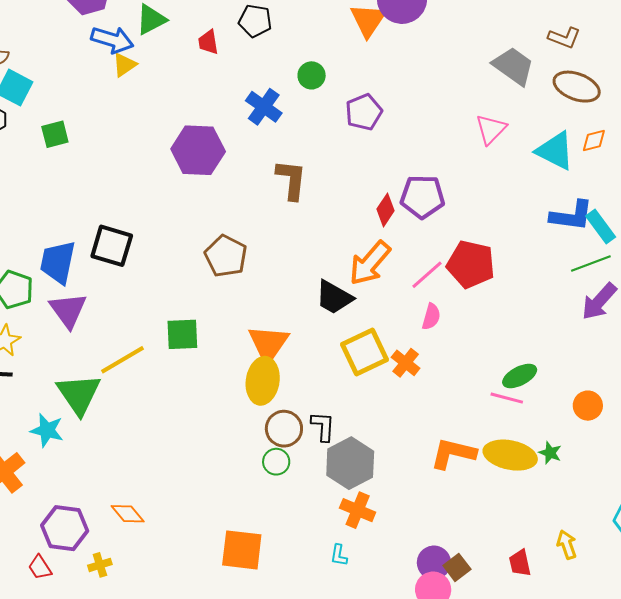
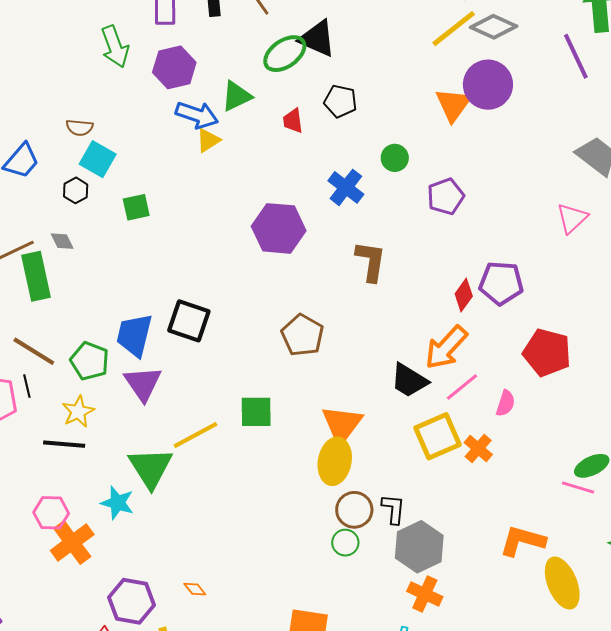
pink line: (427, 275) -> (462, 387), moved
yellow ellipse: (510, 455) -> (562, 583), moved, turned 54
orange diamond: (128, 514) -> (195, 589), size x0.7

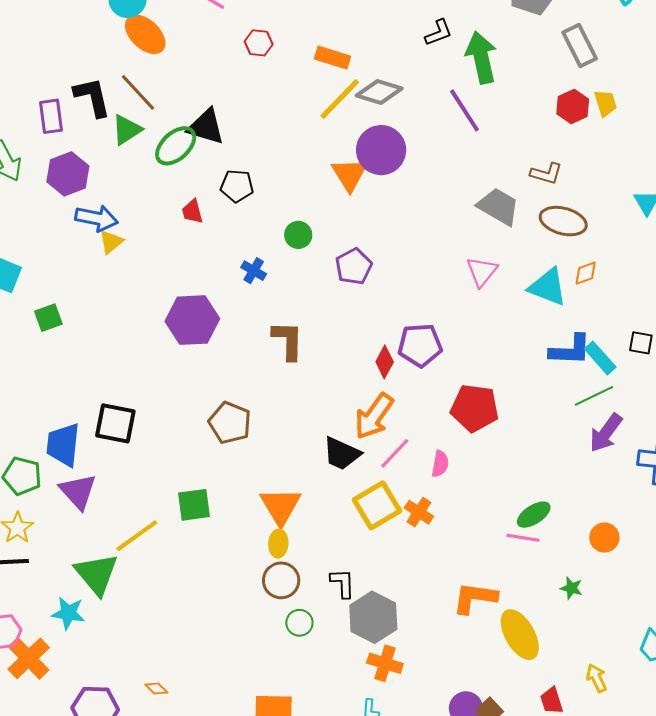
green triangle: (237, 96) -> (127, 130), moved
blue cross: (346, 187) -> (254, 271), size x0.7
yellow ellipse: (335, 461) -> (278, 543), size x0.6
brown circle: (354, 510) -> (281, 580), moved

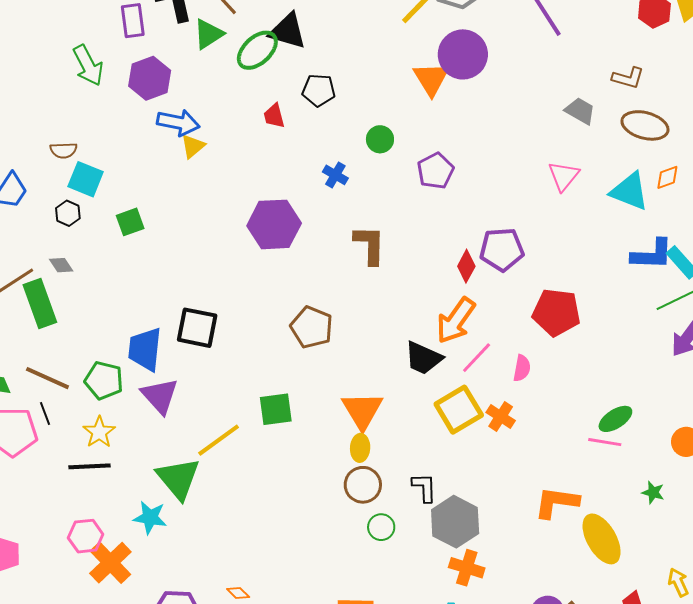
gray trapezoid: (498, 207) -> (580, 111), size x0.7

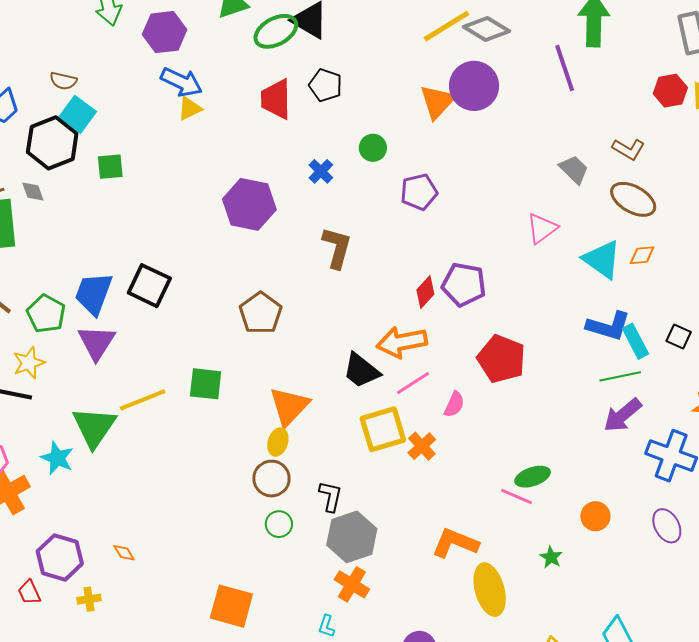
red trapezoid: (274, 116) -> (276, 99), size x1.6
black hexagon: (68, 213) -> (52, 143), size x2.0
orange arrow: (456, 321) -> (402, 342), turned 30

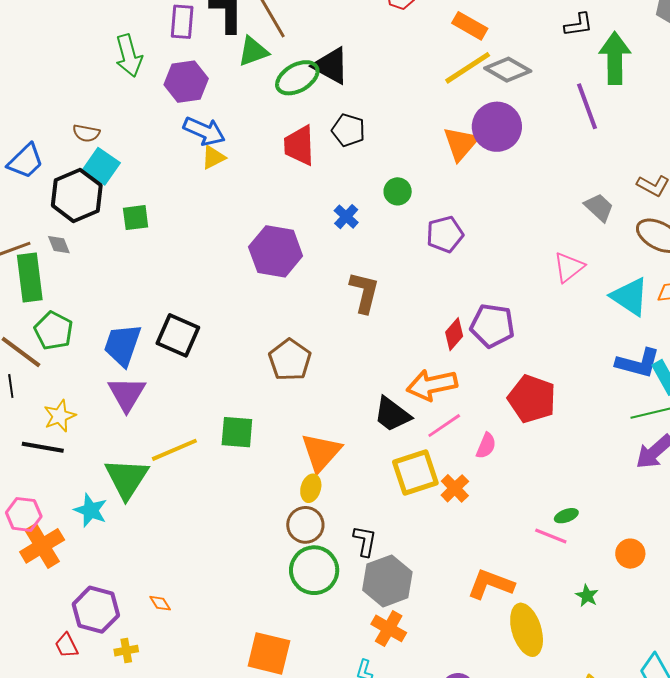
green pentagon: (46, 314) -> (54, 331), moved
green ellipse: (533, 477) -> (566, 516), size x0.7
green circle: (279, 524) -> (314, 570), size x1.8

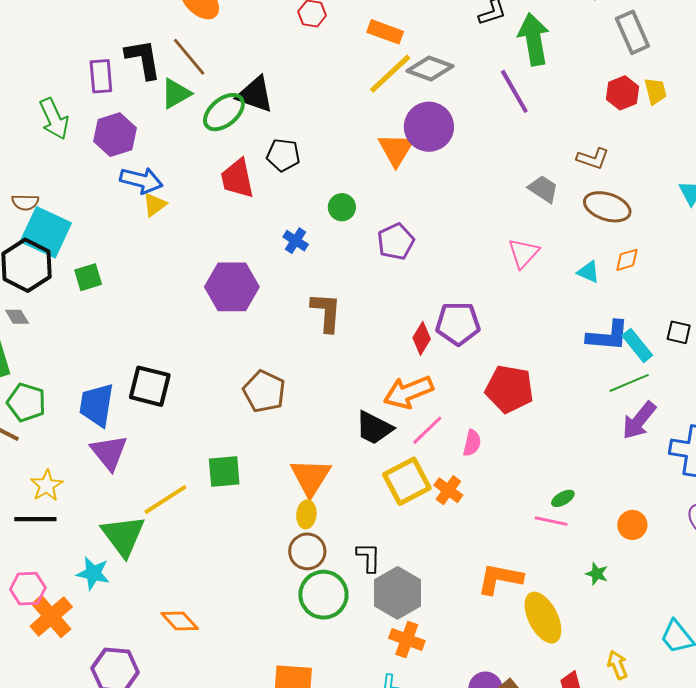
cyan square: (101, 166) -> (46, 232), size x1.4
cyan triangle: (630, 297) -> (588, 272), size x0.6
orange diamond: (160, 603) -> (180, 621), moved, size x1.6

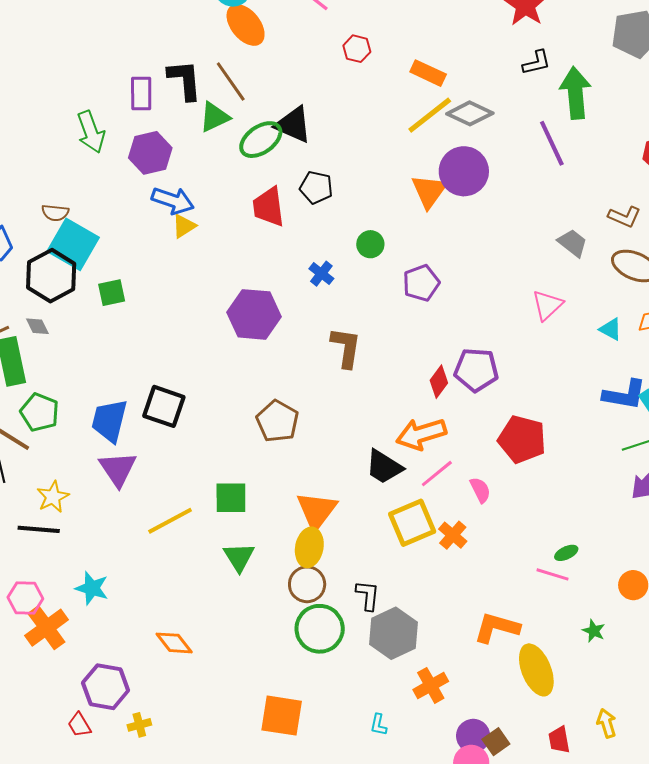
pink semicircle: (472, 443) -> (480, 490), turned -44
yellow ellipse: (306, 514) -> (309, 547), size x1.4
green triangle: (123, 536) -> (239, 557), moved, size x0.7
orange cross: (407, 639) -> (431, 685), moved, turned 36

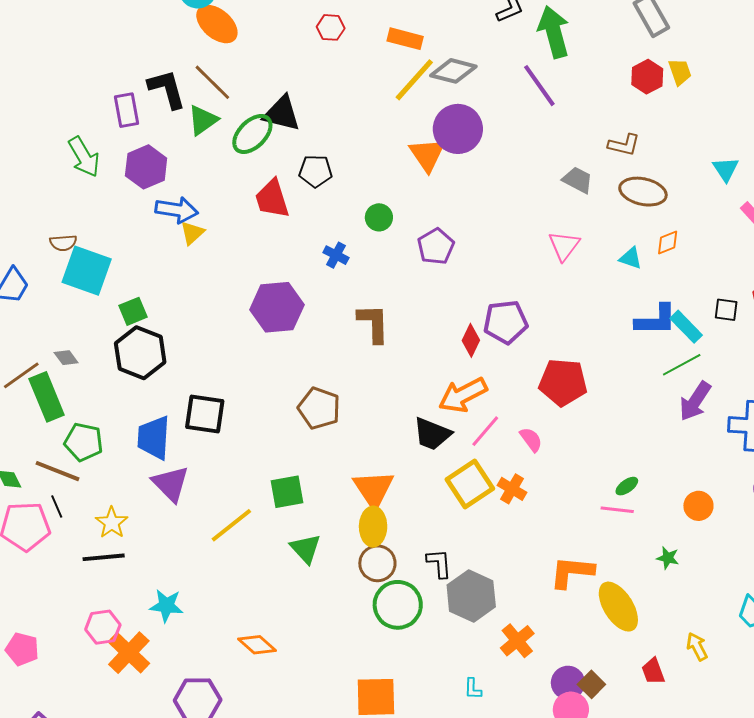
black hexagon: (51, 276) -> (140, 353), moved

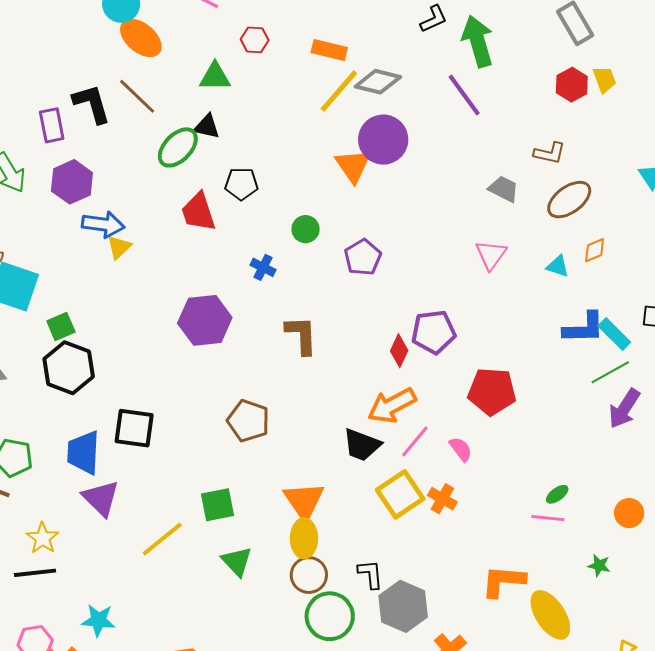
black triangle: (282, 113) -> (207, 127), size x0.7
green triangle: (203, 120) -> (215, 77), moved, turned 36
brown ellipse: (643, 192) -> (569, 200), turned -48

